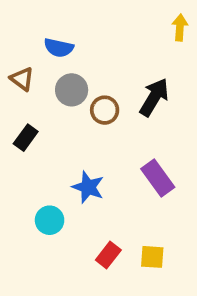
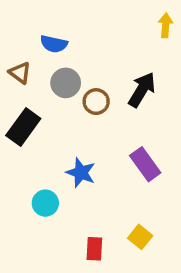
black rectangle: (26, 138) -> (23, 127), size x1.5
red rectangle: (108, 255) -> (94, 249), moved, turned -35
yellow square: (152, 257) -> (140, 237), turned 35

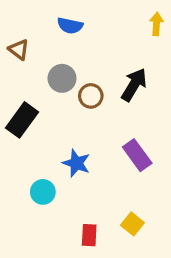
blue semicircle: (54, 44) -> (70, 26), moved
brown triangle: (20, 73) -> (19, 50), moved

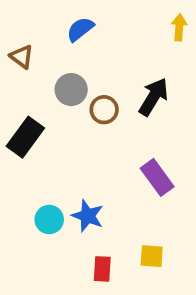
blue semicircle: (70, 26) -> (80, 29), turned 130
blue star: (76, 163) -> (88, 216), moved
yellow square: (132, 224) -> (152, 256), turned -35

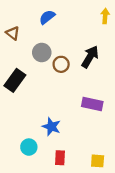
purple rectangle: (157, 177) -> (92, 104), turned -42
cyan circle: (49, 220) -> (29, 147), moved
yellow square: (152, 256) -> (98, 161), moved

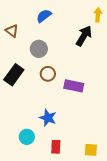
black arrow: (90, 57) -> (84, 36), moved
brown circle: (61, 64) -> (48, 74), moved
purple rectangle: (92, 104) -> (74, 86), moved

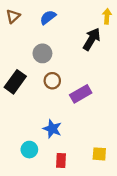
brown triangle: (12, 31) -> (13, 16), moved, turned 40
purple rectangle: (74, 86) -> (81, 94), turned -42
yellow square: (91, 150) -> (99, 154), moved

